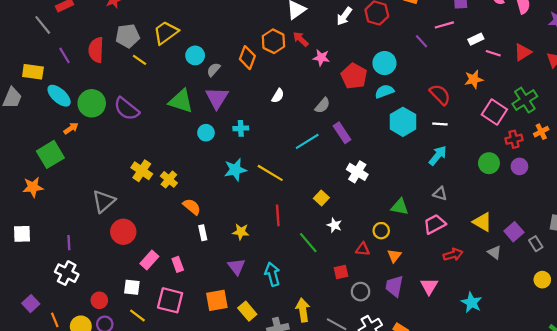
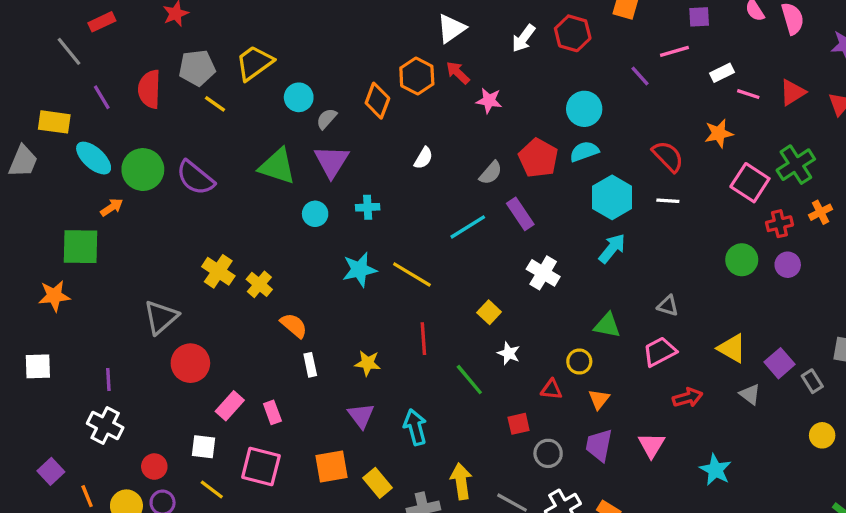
red pentagon: (354, 76) -> (538, 158), moved
green square: (50, 154) -> (80, 247), turned 32
cyan arrow: (438, 156) -> (612, 248), moved

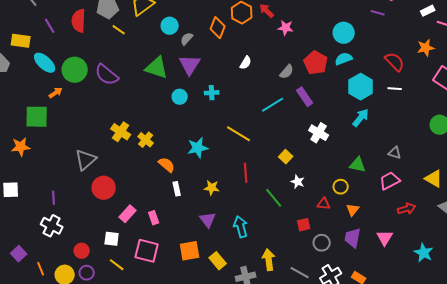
purple line: (640, 76) -> (378, 13), turned -32
cyan star: (359, 270) -> (198, 148), moved

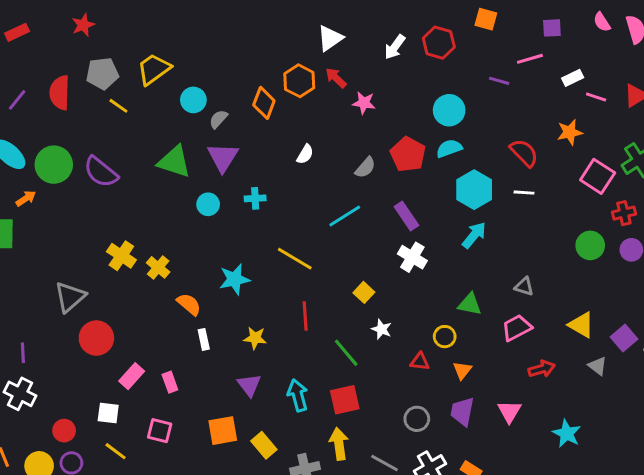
purple line: (50, 26) -> (17, 100), turned 70
purple rectangle: (305, 97) -> (406, 216), moved
red square: (304, 225) -> (345, 400), moved, size x1.5
pink square: (147, 251) -> (160, 431), size x0.7

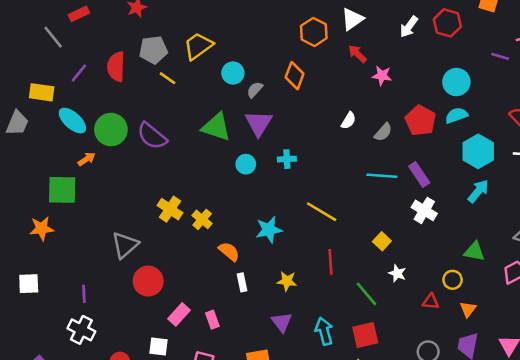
orange hexagon: (299, 81) -> (314, 32), moved
white semicircle: (305, 154) -> (349, 121), moved
cyan line: (345, 216) -> (382, 176), moved, turned 36

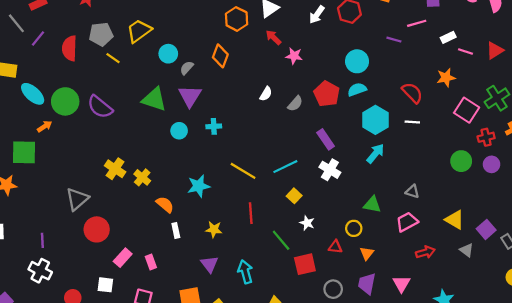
purple line: (79, 73) -> (38, 39), moved
cyan line: (382, 176) -> (285, 167), moved, turned -30
red square: (365, 335) -> (305, 264), moved

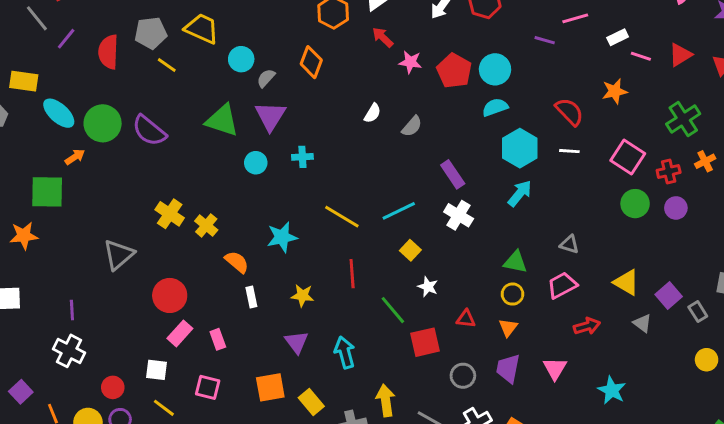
yellow trapezoid: (139, 31) -> (202, 29), turned 60
red pentagon: (327, 94) -> (454, 71), moved
pink square: (467, 110) -> (628, 157), moved
yellow circle: (354, 228) -> (513, 294), moved
red circle: (97, 229) -> (170, 295), moved

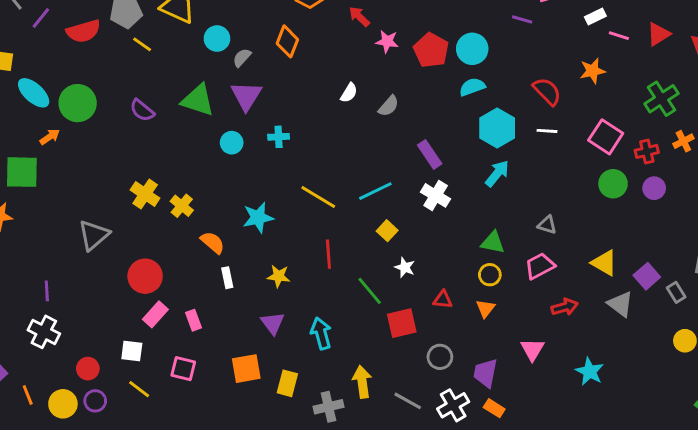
red semicircle: (108, 52) -> (83, 31), turned -108
purple semicircle: (149, 131) -> (142, 110), moved, size x0.7
gray triangle: (642, 323) -> (620, 304), size x1.4
purple trapezoid: (508, 368) -> (485, 373), moved
yellow rectangle: (311, 402) -> (287, 383), turned 55

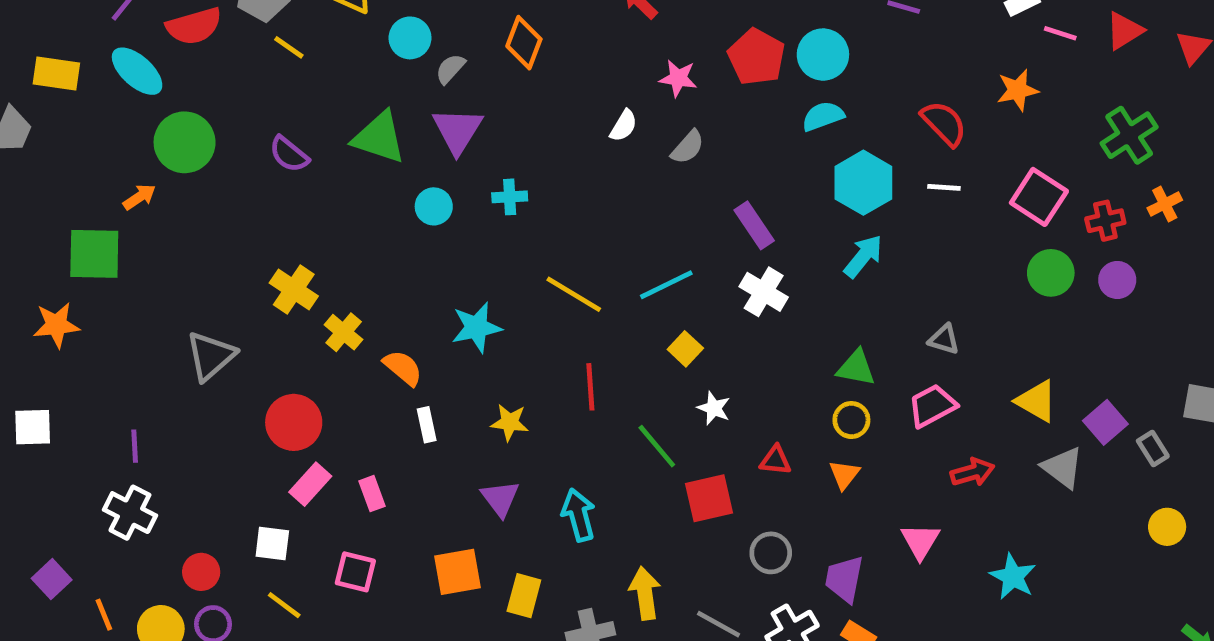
pink star: (387, 41) -> (678, 78), moved
cyan ellipse: (34, 93) -> (137, 71), moved
yellow cross: (182, 206) -> (344, 332), moved

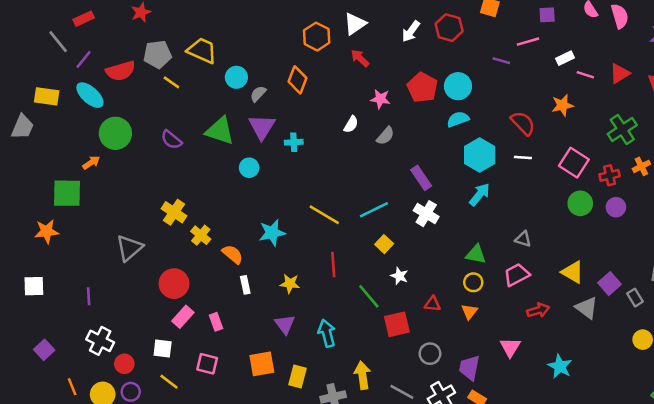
cyan cross: (510, 197) -> (294, 142), moved
white cross: (130, 513) -> (100, 341), moved
purple square: (52, 579) -> (44, 350), moved

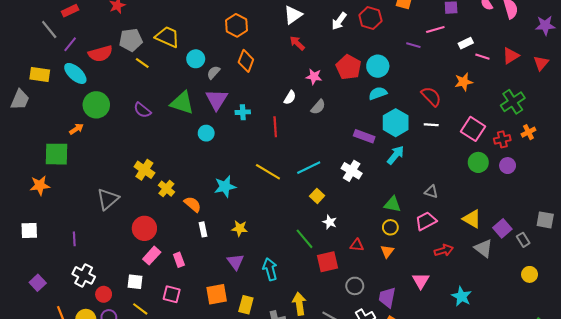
orange hexagon: (317, 37) -> (237, 25), moved
purple rectangle: (421, 178) -> (364, 136), moved, turned -36
red line: (333, 264) -> (275, 127), moved

